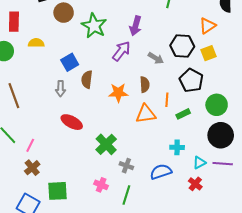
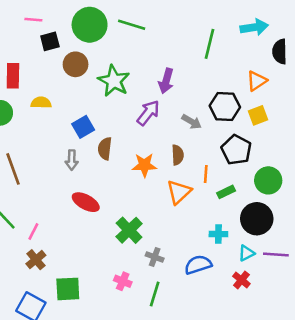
orange triangle: (146, 114) -> (179, 192), turned -35
black circle: (221, 135) -> (257, 219), moved

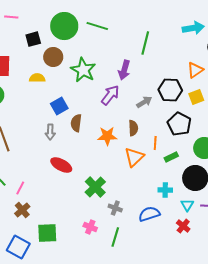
pink line: (33, 20) -> (11, 17), moved
green line: (210, 44) -> (145, 43), moved
yellow semicircle: (41, 103) -> (37, 78), moved
gray arrow: (192, 122) -> (144, 102), turned -63
cyan triangle: (247, 253) -> (187, 205), turned -32

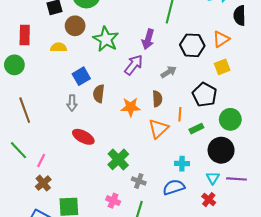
black hexagon: (170, 90) -> (192, 45), moved
cyan cross: (165, 190) -> (182, 164), moved

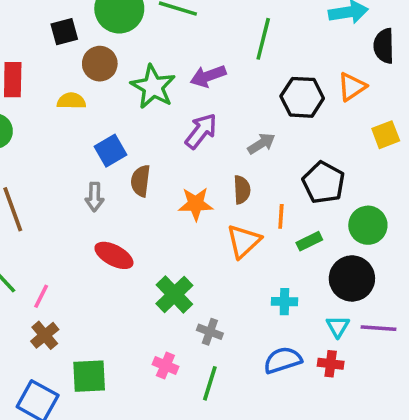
purple arrow: (148, 39) -> (208, 76), moved, turned 54
yellow square: (222, 67) -> (386, 135), moved
blue semicircle: (174, 187) -> (283, 360), moved
red cross: (209, 200) -> (331, 364), turned -32

